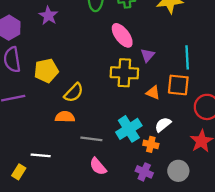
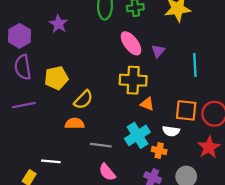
purple triangle: (147, 55) -> (158, 51), moved
orange square: (178, 85) -> (186, 110), moved
orange triangle: (153, 93) -> (147, 104), moved
white semicircle: (163, 125) -> (171, 131), turned -133

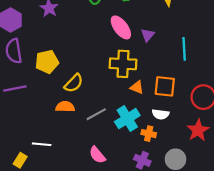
orange square: (186, 110) -> (165, 86), moved
gray line: (101, 145) -> (96, 114), moved, turned -36

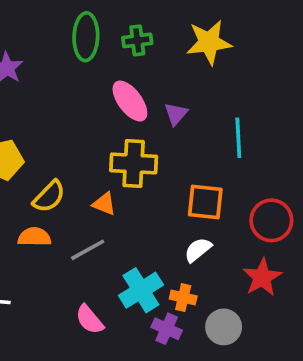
orange triangle: (137, 87) -> (104, 204), moved
white semicircle: (160, 114) -> (198, 250), turned 133
cyan cross: (127, 119) -> (141, 290), moved
orange cross: (149, 134) -> (183, 298), moved

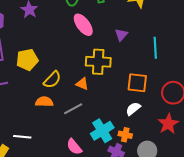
pink ellipse: (130, 101) -> (83, 25), moved

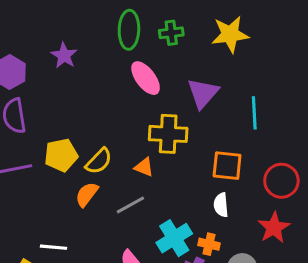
purple triangle: (121, 35) -> (203, 93), size x1.6
yellow pentagon: (27, 60) -> (61, 155), moved
orange semicircle: (44, 102) -> (87, 194), turned -54
white semicircle: (133, 109) -> (221, 205), turned -56

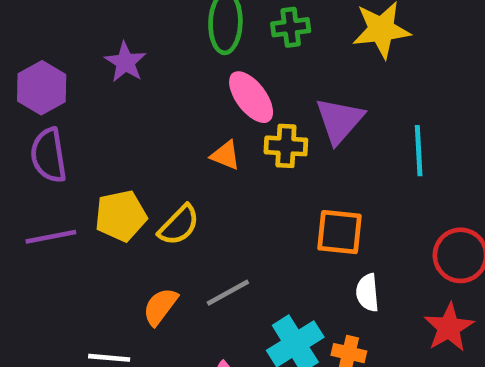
yellow cross: (168, 134) -> (286, 146), moved, size x0.7
orange square: (227, 166) -> (340, 232), moved
orange triangle: (144, 167) -> (225, 155), moved
orange semicircle: (87, 194) -> (160, 307), moved

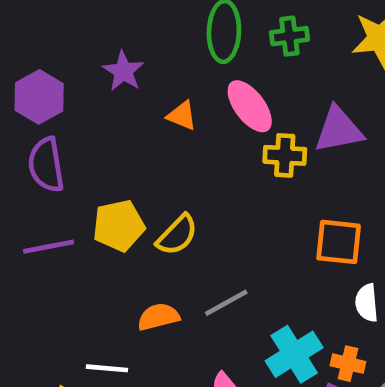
purple triangle: (340, 120) -> (339, 130), turned 38
orange triangle: (225, 155) -> (182, 116), moved
orange semicircle: (160, 307) -> (158, 317), turned 39

